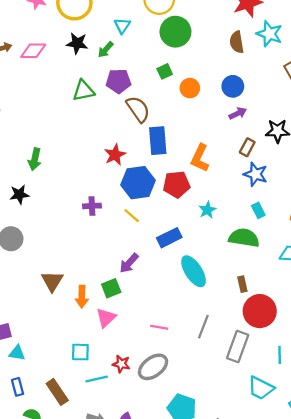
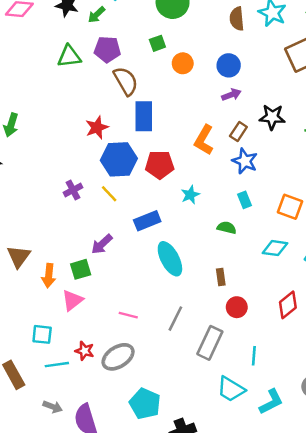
orange L-shape: (200, 158) -> (204, 140), moved
purple cross: (92, 206) -> (73, 190), moved, turned -30
green semicircle: (244, 238) -> (227, 228), size x0.6
red circle: (260, 311) -> (237, 307), size x0.6

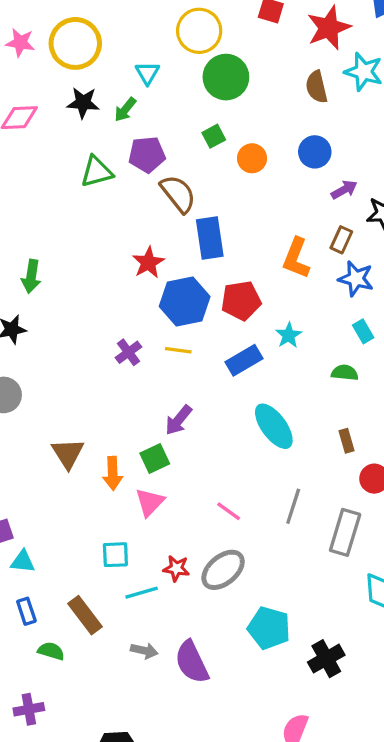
purple arrow: (231, 95) -> (344, 190), moved
yellow line: (109, 194) -> (178, 350), turned -30
blue rectangle: (147, 221) -> (244, 360), moved
pink line: (128, 315) -> (229, 511), turned 30

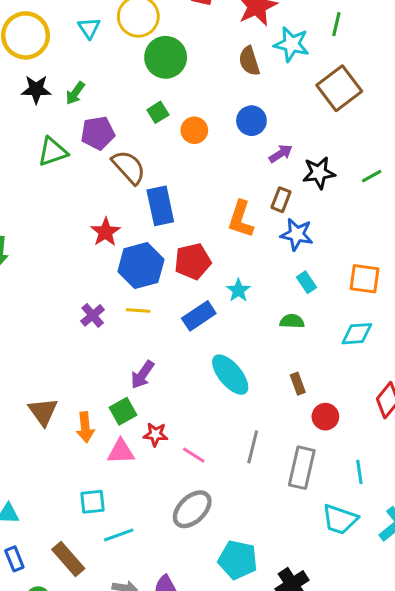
cyan triangle: (147, 73) -> (89, 28), moved
pink triangle: (150, 502) -> (121, 452), turned 48
red star: (176, 568) -> (155, 434), moved

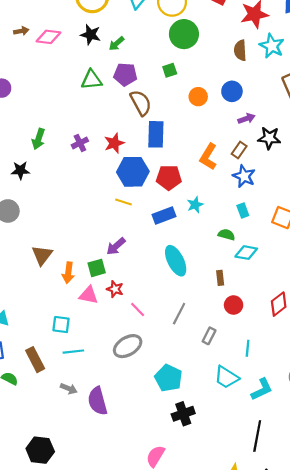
orange circle: (194, 130) -> (198, 97), moved
purple cross: (93, 315) -> (80, 143), moved
cyan diamond: (357, 334) -> (246, 253), moved
gray rectangle: (302, 468) -> (209, 336), size x0.6
cyan pentagon: (238, 560) -> (168, 378), moved

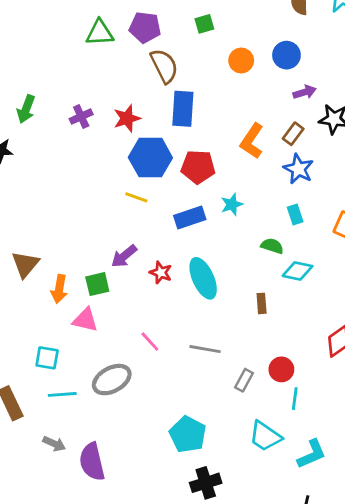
red star: (115, 289) -> (161, 273), moved
red circle: (234, 305) -> (281, 369), moved
gray line: (179, 314) -> (205, 349), turned 70
gray ellipse: (128, 346) -> (112, 380), moved

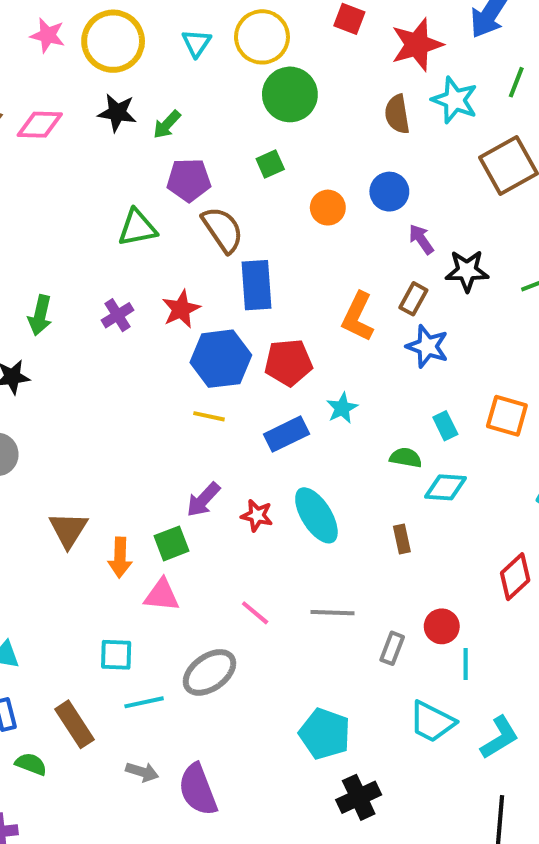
green triangle: (100, 33) -> (137, 228), moved
purple arrow: (305, 92) -> (421, 239), turned -100
cyan rectangle: (295, 215) -> (445, 426), moved

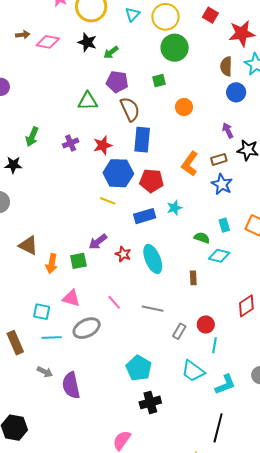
blue circle: (389, 192) -> (236, 92), moved
brown rectangle: (413, 299) -> (219, 159), turned 35
brown triangle: (68, 530) -> (28, 245), turned -45
pink triangle: (162, 595) -> (71, 298), moved

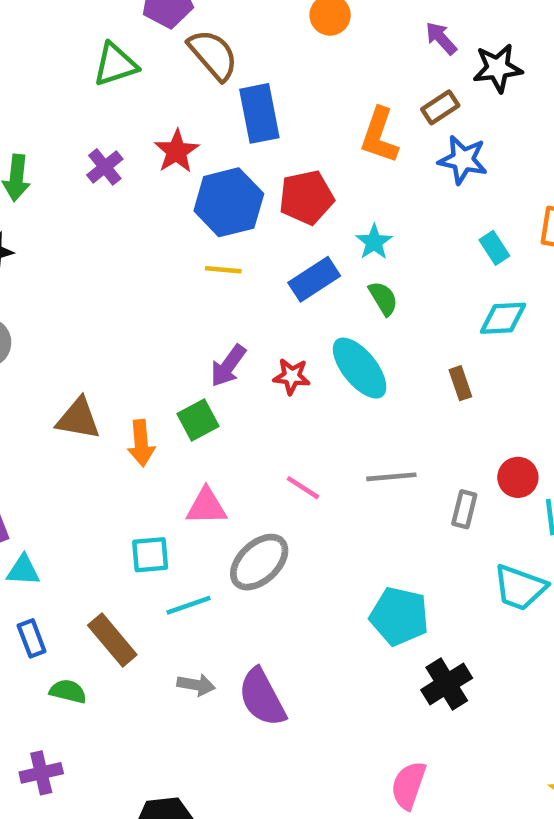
green semicircle: (202, 238) -> (383, 298), moved, turned 56

